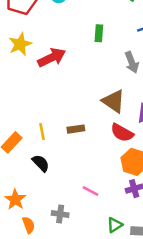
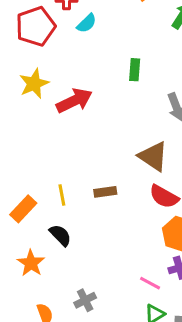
pink line: (90, 191) -> (150, 283), moved
orange star: (15, 199) -> (31, 263), moved
gray cross: (60, 214) -> (85, 300), turned -35

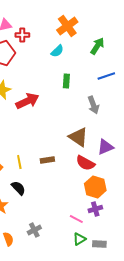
cyan semicircle: (87, 23) -> (57, 51), moved

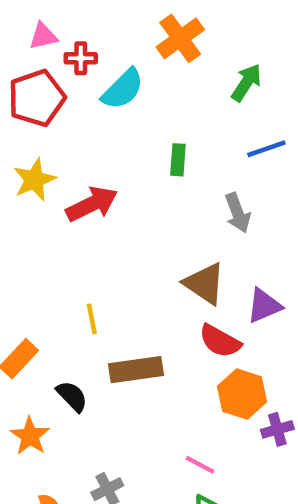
cyan semicircle: (57, 51) -> (123, 89), moved, size x1.5
brown rectangle: (47, 160) -> (136, 370), moved, size x1.6
yellow line: (19, 162) -> (92, 319), moved
purple cross: (95, 209) -> (277, 429), moved

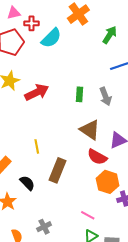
green rectangle: (178, 160) -> (79, 94), moved
brown rectangle: (136, 370) -> (58, 170), turned -60

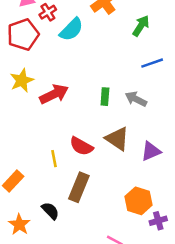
red cross: (31, 23) -> (48, 12), turned -32
gray arrow: (106, 96) -> (136, 99), turned 138
red semicircle: (97, 157) -> (81, 146), moved
black semicircle: (27, 183) -> (50, 211), moved

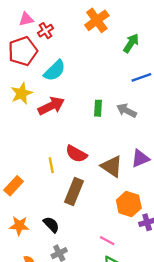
cyan semicircle: (71, 30) -> (55, 71), moved
brown triangle: (117, 139) -> (112, 166), moved
black semicircle: (50, 211) -> (51, 225), moved
orange star: (19, 224) -> (19, 226), turned -30

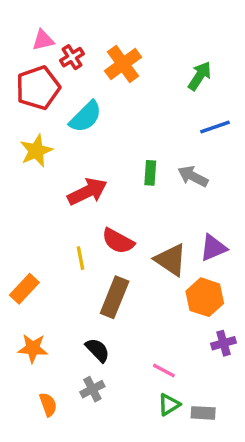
orange cross: (97, 20) -> (123, 64), moved
red arrow: (51, 106) -> (87, 192), moved
orange hexagon: (129, 204) -> (205, 297), moved
black semicircle: (51, 225) -> (98, 350), moved

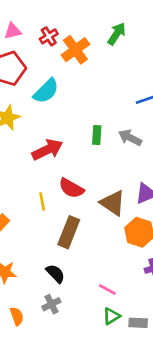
red cross: (72, 57) -> (49, 36), moved
green arrow: (200, 76) -> (117, 34), moved

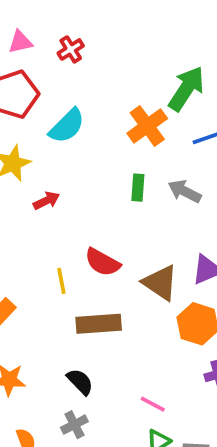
green arrow: (117, 34) -> (186, 89), moved, size x1.4
orange cross: (75, 50) -> (147, 126), moved
red arrow: (47, 150) -> (46, 201), moved, size x0.6
brown rectangle: (69, 232) -> (99, 324), turned 64

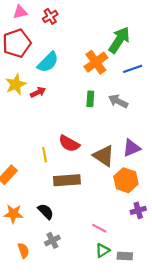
red arrow: (46, 201) -> (38, 92), moved
black semicircle: (80, 382) -> (46, 211), moved

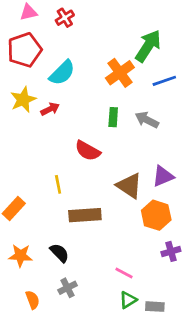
red semicircle: (69, 143) -> (88, 151), moved

